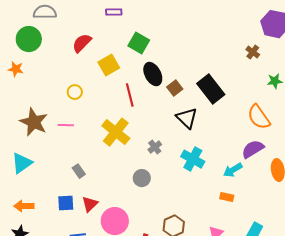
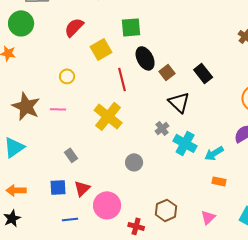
green square: (139, 43) -> (131, 27), turned -35
black rectangle: (211, 89) -> (203, 73), size x0.7
gray cross: (155, 147) -> (162, 128), moved
cyan arrow: (233, 170) -> (214, 153), moved

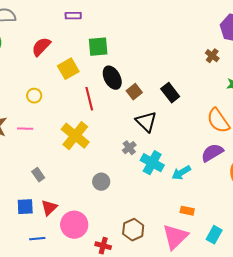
orange rectangle: (219, 181) -> (187, 211), moved
pink triangle: (208, 217) -> (175, 237), size x1.8

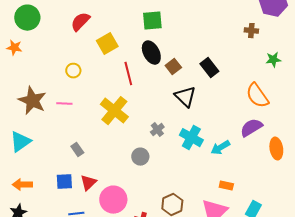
green square: (98, 47) -> (152, 21), moved
brown cross: (212, 56) -> (251, 31), turned -32
gray cross: (129, 148) -> (157, 130), moved

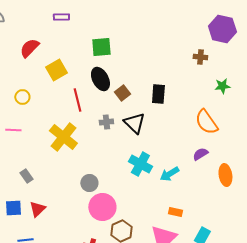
black rectangle: (209, 68) -> (158, 94), turned 42
purple semicircle: (251, 128) -> (200, 154), size x0.7
gray cross: (157, 130) -> (106, 122), moved, turned 32
pink circle: (113, 200) -> (102, 207), moved

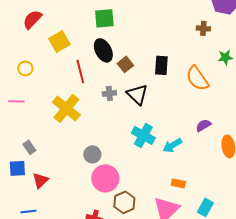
orange semicircle: (206, 122) -> (197, 78), moved
blue square: (13, 208) -> (17, 168), moved

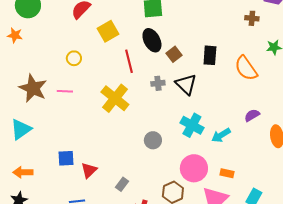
gray rectangle: (29, 147) -> (122, 184), moved, turned 72
gray circle: (92, 154) -> (153, 140), moved
pink circle: (105, 178) -> (194, 168), moved

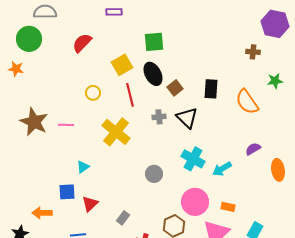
yellow square: (108, 31) -> (122, 65), moved
yellow circle: (74, 58) -> (93, 93), moved
cyan triangle: (21, 129) -> (83, 167), moved, size x0.6
orange arrow: (23, 172) -> (42, 213), moved

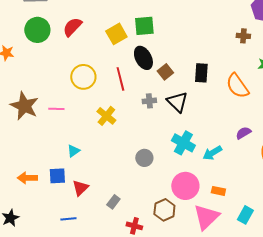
green circle: (29, 39) -> (37, 30), moved
yellow square: (122, 65) -> (116, 34), moved
yellow circle: (93, 93) -> (83, 77), size x1.6
yellow cross: (116, 132) -> (106, 116), size x0.7
orange arrow: (42, 213) -> (27, 178), moved

